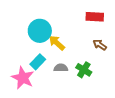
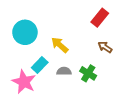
red rectangle: (95, 17) -> (100, 18), turned -54
cyan circle: (40, 31) -> (25, 32), moved

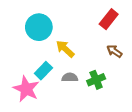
cyan circle: (25, 32) -> (39, 27), moved
green cross: (88, 73) -> (96, 80), turned 35

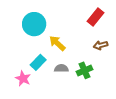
brown arrow: (114, 51) -> (101, 45), turned -48
pink star: (26, 89) -> (23, 78), size x0.7

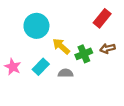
green cross: (84, 70) -> (84, 54), moved
pink star: (23, 78) -> (13, 67), moved

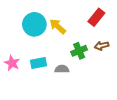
yellow arrow: (61, 46) -> (58, 26), moved
cyan rectangle: (41, 67) -> (38, 63), turned 35

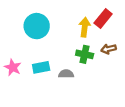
yellow arrow: (58, 26) -> (85, 27), moved, turned 54
green cross: (79, 51) -> (85, 54), turned 35

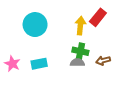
brown arrow: (109, 49) -> (103, 61), moved
gray semicircle: (66, 74) -> (77, 63), moved

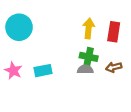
red rectangle: (98, 17) -> (114, 32), moved, turned -30
cyan circle: (35, 25) -> (19, 27), moved

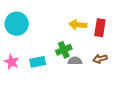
yellow arrow: (89, 28) -> (78, 25), turned -90
green cross: (89, 57) -> (64, 50), moved, turned -35

